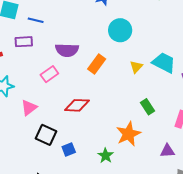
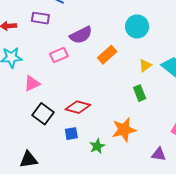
purple semicircle: (67, 50) -> (81, 35), turned -40
red diamond: (77, 105) -> (78, 107), moved
green rectangle: (148, 107) -> (140, 93), moved
blue square: (69, 149) -> (71, 134), moved

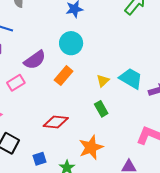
cyan circle: (137, 26) -> (71, 43), moved
red diamond: (78, 107) -> (56, 122), moved

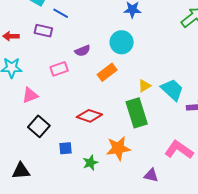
purple semicircle: (35, 60) -> (83, 51), size x0.7
green rectangle: (101, 109) -> (137, 113), size x1.8

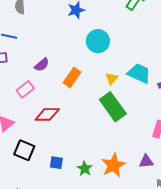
cyan circle: (122, 42) -> (98, 41), moved
red diamond: (89, 116) -> (47, 114), moved
blue square: (65, 148) -> (56, 163), turned 32
orange star: (118, 148) -> (113, 165), moved

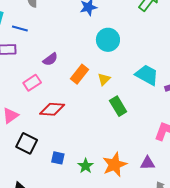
yellow triangle: (112, 79) -> (104, 79), moved
green rectangle: (113, 107) -> (118, 106), size x0.7

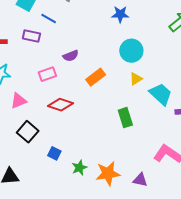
yellow triangle: (104, 79) -> (136, 79), moved

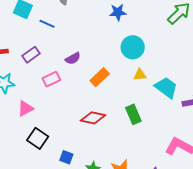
purple rectangle: (31, 36) -> (31, 55), moved, turned -42
yellow triangle: (136, 79) -> (140, 75), turned 32
red diamond: (61, 105) -> (93, 118), moved

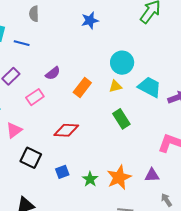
cyan circle: (133, 47) -> (122, 63), moved
yellow triangle: (140, 75) -> (115, 86), moved
red diamond: (93, 118) -> (66, 130), moved
blue square: (66, 157) -> (62, 172), turned -32

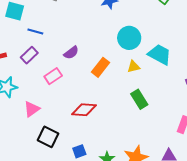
blue line: (22, 43) -> (35, 32), moved
cyan circle: (122, 63) -> (129, 38), moved
cyan trapezoid: (150, 87) -> (160, 54), moved

